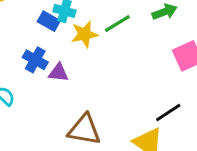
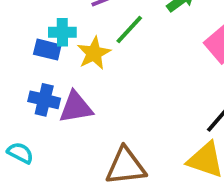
purple triangle: (58, 73) -> (76, 107), size x1.4

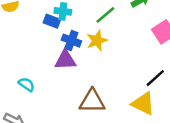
yellow star: (94, 53) -> (97, 40), moved
blue cross: (44, 100) -> (71, 41), moved

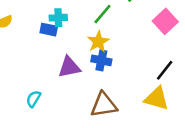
blue cross: (71, 41) -> (101, 60), moved
cyan semicircle: (26, 84) -> (34, 99), turned -84

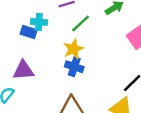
purple triangle: (69, 67) -> (23, 70), moved

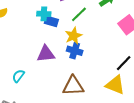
blue rectangle: (29, 32) -> (51, 21), moved
purple triangle: (23, 70) -> (46, 54), moved

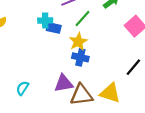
purple triangle: (46, 54) -> (64, 83), moved
yellow triangle: (115, 85) -> (110, 93), moved

